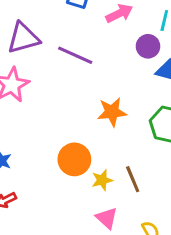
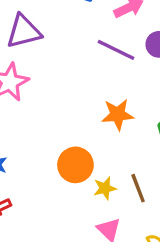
purple line: (75, 55) -> (116, 50), moved

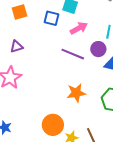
purple triangle: (24, 32) -> (16, 47), size x0.6

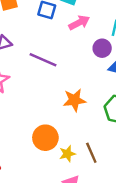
purple line: (73, 54) -> (43, 60), moved

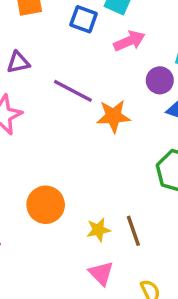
orange star: (74, 100) -> (113, 116), moved
orange circle: (45, 138) -> (46, 205), moved

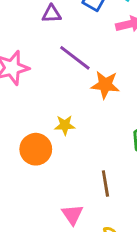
purple triangle: (18, 62) -> (52, 14), moved
yellow star: (98, 230) -> (65, 125), moved

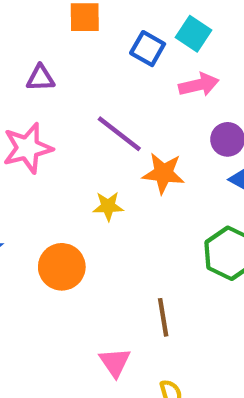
purple triangle: (52, 14) -> (40, 78), moved
yellow star: (65, 125) -> (108, 206), moved

